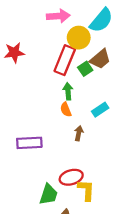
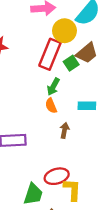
green arrow: (68, 91) -> (53, 87), turned -147
cyan rectangle: (100, 110) -> (87, 106), turned 35

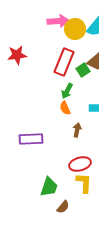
yellow circle: (64, 31) -> (75, 29), moved
red ellipse: (57, 176) -> (80, 164), moved

